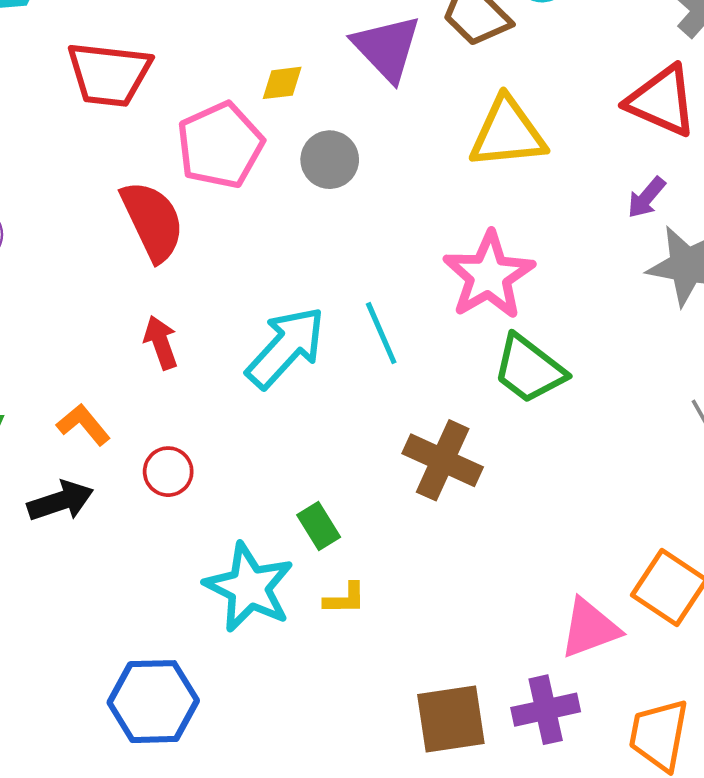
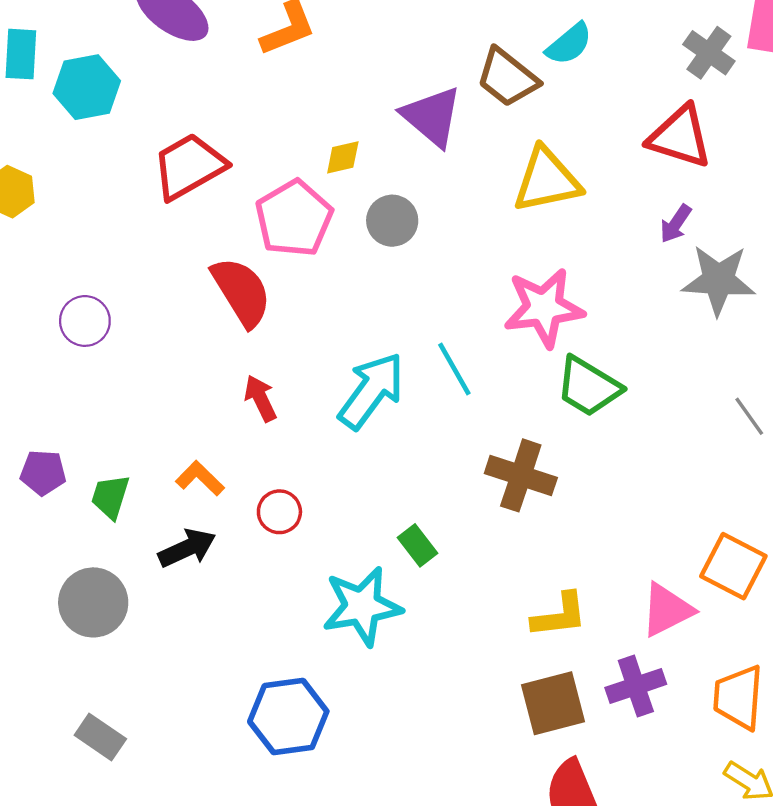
red trapezoid: (109, 74) -> (189, 166), turned 150
pink star: (489, 275) -> (544, 308), turned 30
cyan star: (249, 587) -> (362, 606), turned -30
yellow L-shape: (345, 599) -> (559, 615), moved, size x1.5

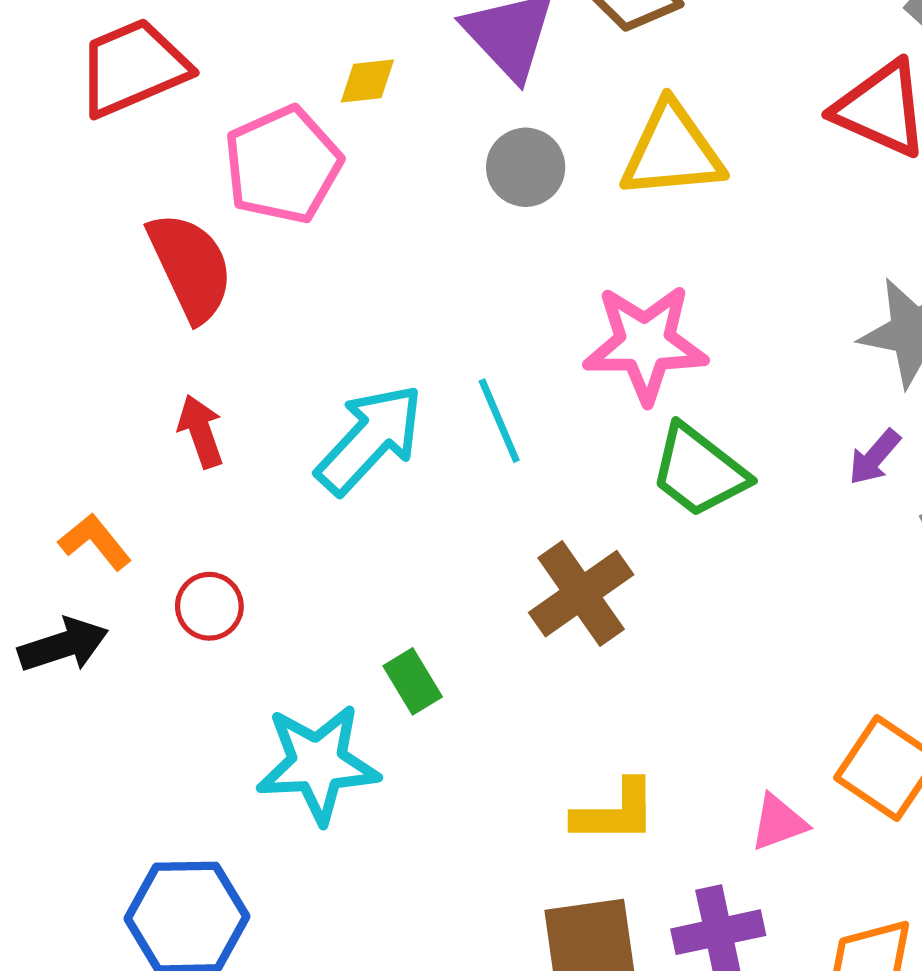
gray circle: (392, 221) -> (526, 167), moved
purple arrow: (676, 224) -> (874, 457), moved
brown cross: (521, 475) -> (581, 594), turned 30
pink triangle: (667, 610) -> (779, 822), size x0.7

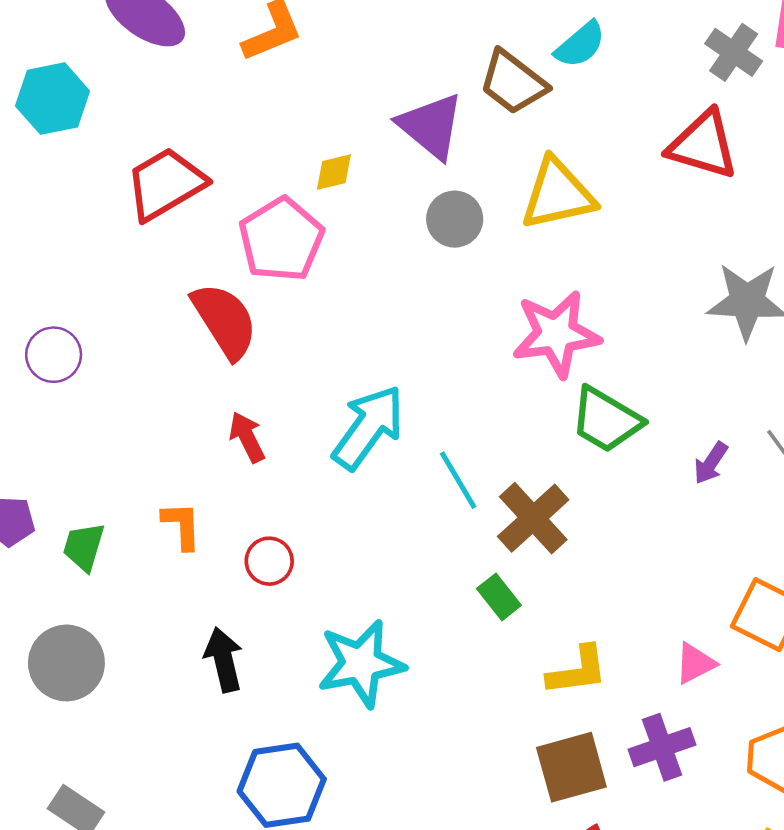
cyan line: (499, 421) -> (458, 480), moved
purple arrow: (874, 457) -> (711, 463), moved
orange L-shape: (95, 542) -> (182, 526), turned 44
black arrow: (63, 645) -> (224, 660), moved, turned -78
green rectangle: (413, 681) -> (499, 597), moved

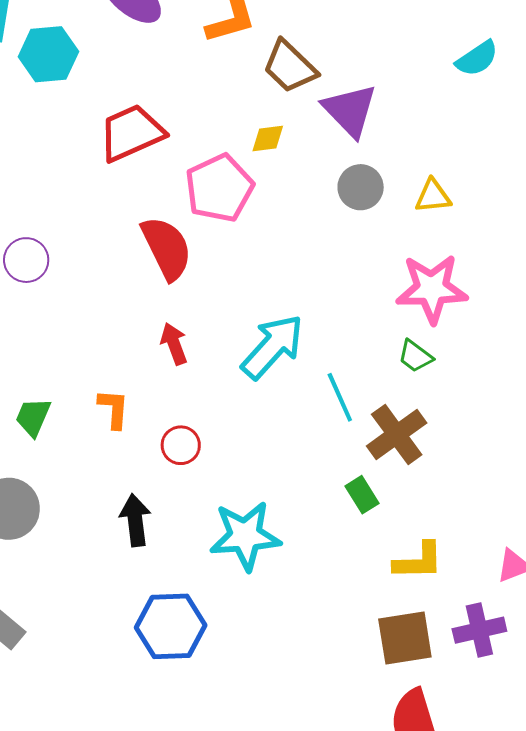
brown trapezoid: (513, 82) -> (290, 67), moved
yellow triangle: (558, 194) -> (433, 196), moved, size x0.6
green trapezoid: (606, 420) -> (415, 356), moved, size x0.6

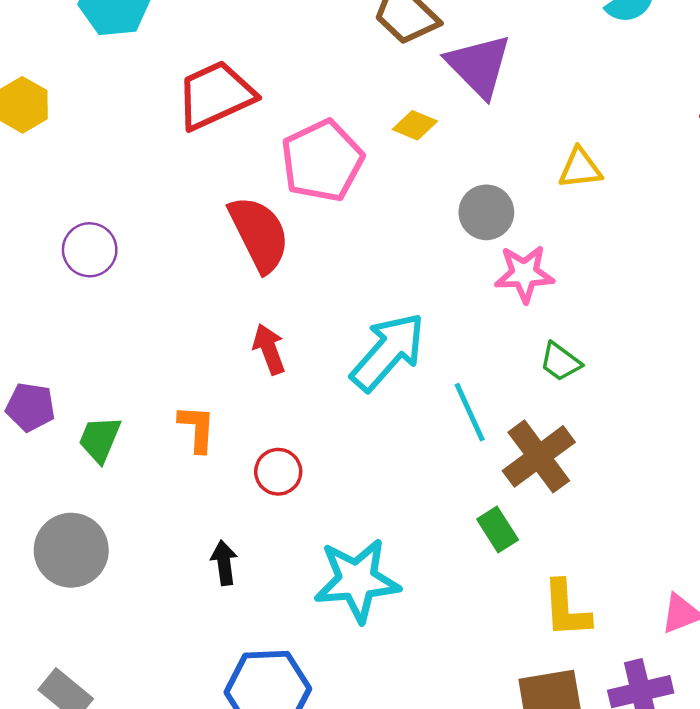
yellow diamond: (268, 139) -> (415, 125), moved, turned 30
gray circle: (361, 187) -> (486, 212), moved
pink star: (432, 289) -> (524, 274), moved, size x0.7
black arrow: (135, 520) -> (224, 563), size x0.7
yellow L-shape: (418, 561) -> (566, 609), turned 88

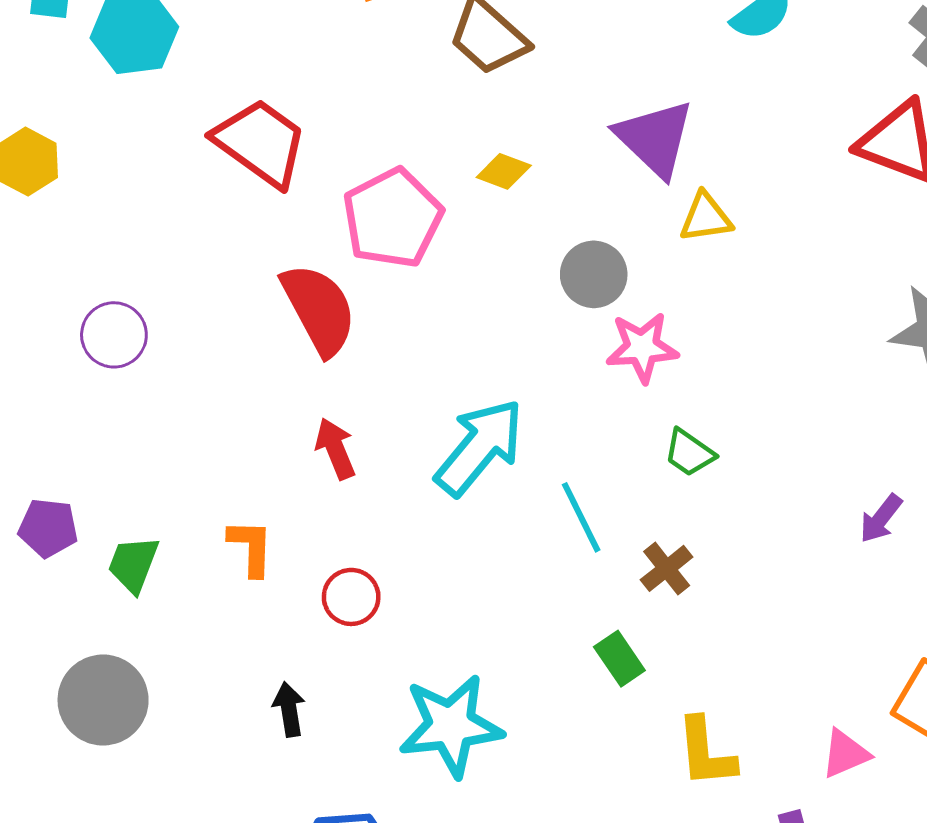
purple triangle: (479, 66) -> (655, 138), moved
red trapezoid: (215, 95) -> (261, 143), turned 62
brown cross: (539, 456) -> (667, 568), size x0.6

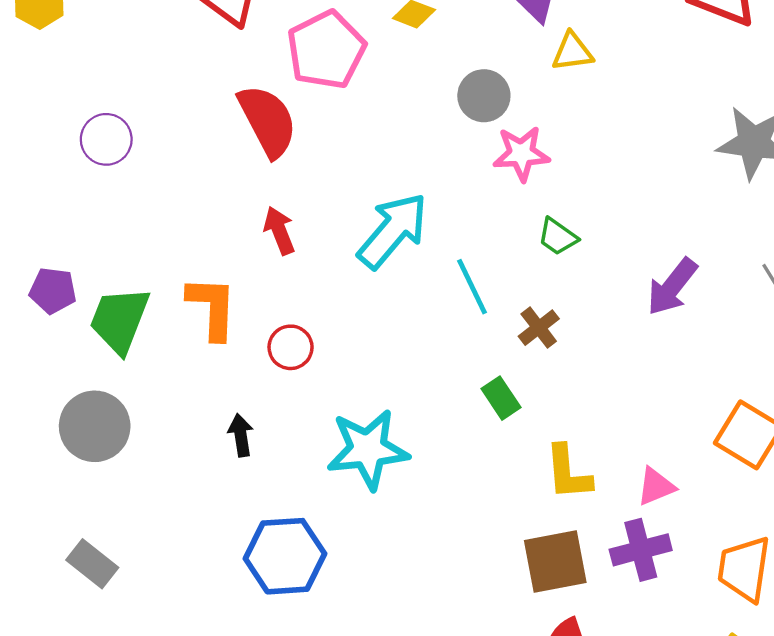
purple arrow: (881, 518) -> (672, 287), moved, size x1.5
orange L-shape: (251, 548) -> (212, 308), size x1.4
green trapezoid: (133, 564) -> (120, 320), size x1.5
pink triangle: (845, 754) -> (656, 486), moved

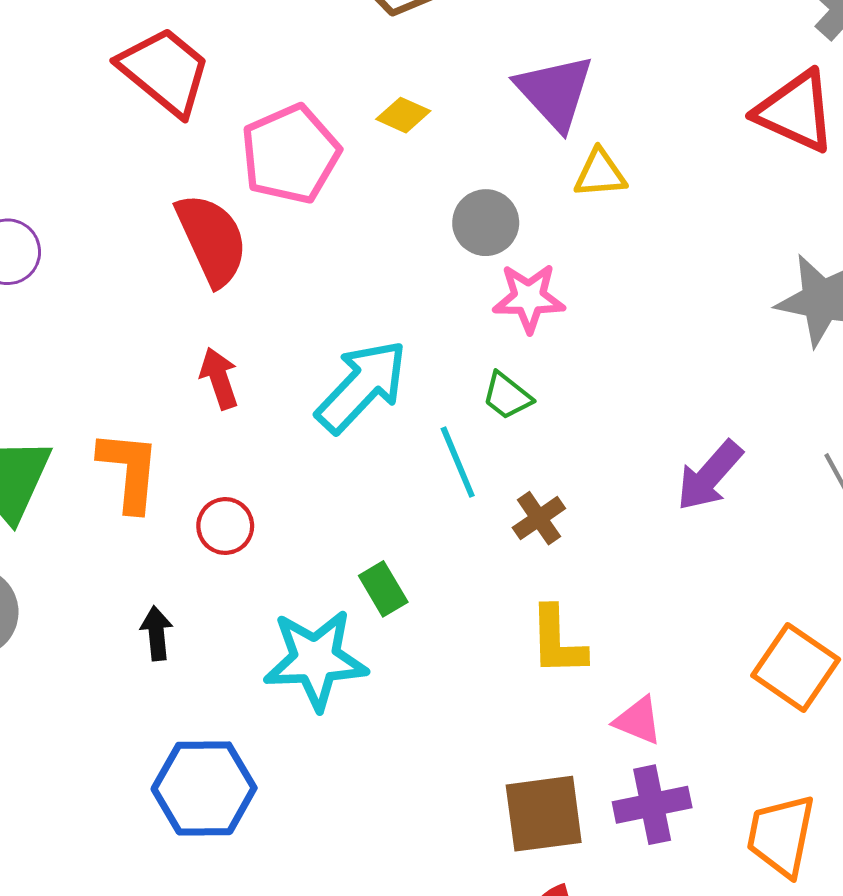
green trapezoid: (558, 237) -> (507, 396), moved
green rectangle: (501, 398) -> (383, 589), moved
yellow L-shape: (568, 473) -> (557, 641), moved
pink triangle: (656, 486) -> (638, 720), moved, turned 42

